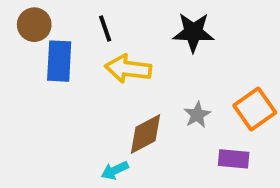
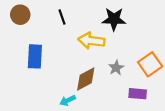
blue rectangle: (59, 61) -> (35, 56), moved
yellow arrow: (128, 69) -> (91, 41), moved

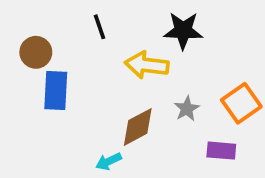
brown circle: (20, 15) -> (36, 52), moved

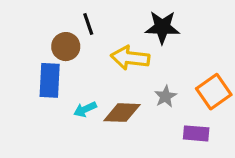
brown circle: (36, 52) -> (66, 47), moved
brown diamond: (138, 127) -> (122, 113), turned 30
cyan arrow: (109, 161) -> (85, 109), moved

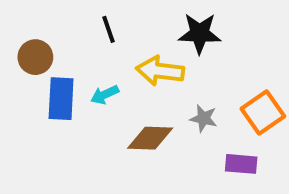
brown circle: (66, 47) -> (35, 57), moved
gray star: (166, 96) -> (204, 118), turned -30
cyan arrow: (85, 109) -> (105, 95), moved

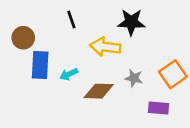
cyan arrow: (105, 95) -> (69, 74), moved

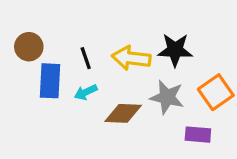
black line: (71, 20) -> (86, 58), moved
black star: (131, 22) -> (175, 50), moved
gray star: (134, 78) -> (167, 97), size x1.5

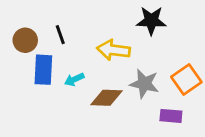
black star: (175, 50) -> (151, 21), moved
black line: (86, 58) -> (60, 35), moved

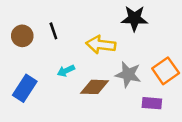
blue rectangle: (43, 70) -> (25, 88), moved, turned 30

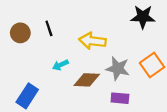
black star: (134, 18) -> (143, 17), moved
blue rectangle: (25, 88) -> (27, 96), moved
purple rectangle: (152, 103) -> (120, 98), moved

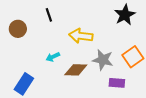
black star: (143, 17) -> (125, 15), turned -30
black line: (49, 28) -> (49, 15), moved
purple rectangle: (120, 98) -> (117, 83), moved

